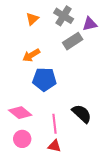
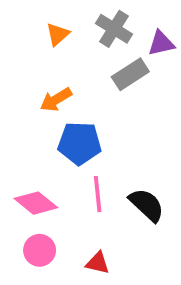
pink line: (54, 124) -> (98, 194), moved

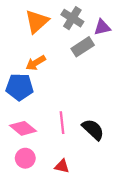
orange triangle: (58, 34) -> (37, 22), size x1.6
blue pentagon: (79, 143) -> (20, 87), moved

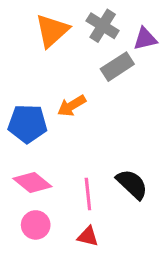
orange arrow: (36, 63) -> (72, 106), moved
pink line: (62, 123) -> (88, 194), moved

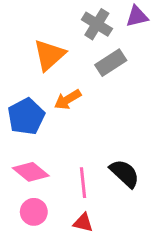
orange triangle: (52, 31) -> (49, 55), moved
purple triangle: (145, 39) -> (137, 16), moved
blue pentagon: (27, 124) -> (26, 116), turned -30

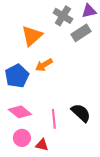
gray rectangle: (111, 63) -> (81, 33), moved
red triangle: (83, 223) -> (42, 145), moved

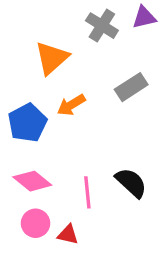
gray rectangle: (81, 33) -> (131, 87), moved

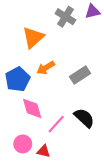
gray rectangle: (131, 87) -> (80, 75), moved
pink diamond: (32, 181) -> (32, 108), moved, turned 35
pink line: (87, 192) -> (56, 124), turned 48

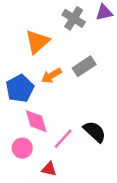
gray rectangle: (80, 75) -> (84, 66), moved
pink circle: (23, 144) -> (22, 148), moved

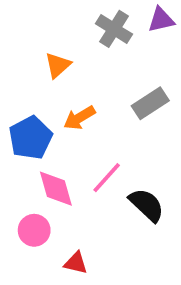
orange triangle: (37, 42) -> (58, 65), size x0.7
gray rectangle: (84, 66) -> (150, 103), moved
pink line: (63, 139) -> (107, 178), moved

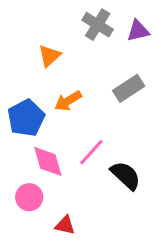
purple triangle: (161, 20) -> (138, 31), moved

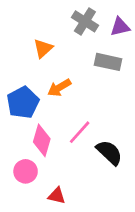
gray rectangle: (129, 88) -> (108, 62), moved, turned 45
pink diamond: (48, 161) -> (42, 140), turned 32

